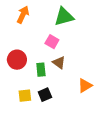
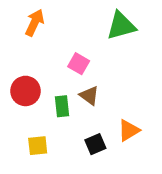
green triangle: (64, 17) -> (121, 26), moved
black square: (45, 95) -> (95, 144), moved

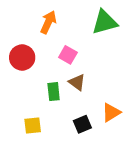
orange arrow: (35, 23) -> (48, 22), moved
red circle: (26, 91) -> (22, 57), moved

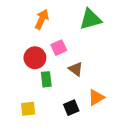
pink square: (68, 55) -> (59, 48), turned 35
red circle: (22, 57) -> (35, 58), moved
brown triangle: (77, 82) -> (76, 69), moved

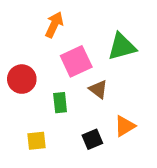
green triangle: (90, 19) -> (122, 47), moved
pink square: (59, 48) -> (76, 61), size x1.5
red circle: (35, 58) -> (22, 79), moved

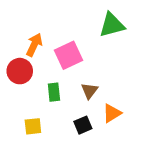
orange arrow: (54, 25) -> (34, 45), moved
green triangle: (122, 47) -> (112, 25), moved
brown triangle: (98, 89) -> (90, 91), moved, turned 30

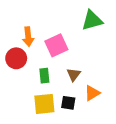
orange arrow: (34, 45) -> (28, 37), turned 150
black square: (83, 125) -> (68, 103), turned 32
yellow square: (33, 126) -> (44, 104), moved, size x1.5

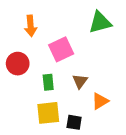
orange arrow: (28, 37) -> (31, 26), moved
black square: (68, 103) -> (74, 122), moved

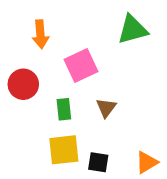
orange triangle: (100, 101) -> (147, 162), moved

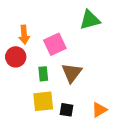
orange arrow: (40, 34) -> (24, 35), moved
brown triangle: (106, 108) -> (72, 73), size x1.5

